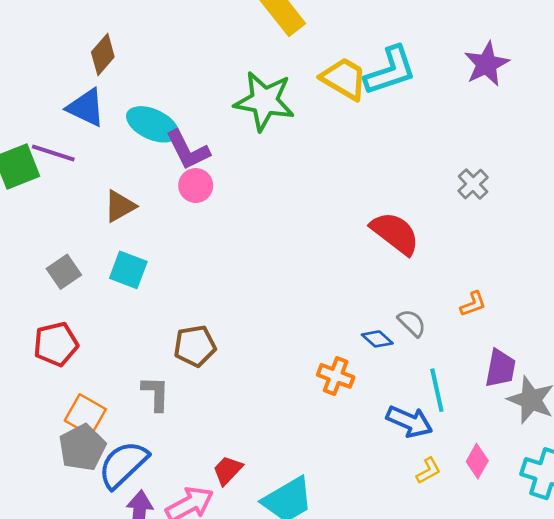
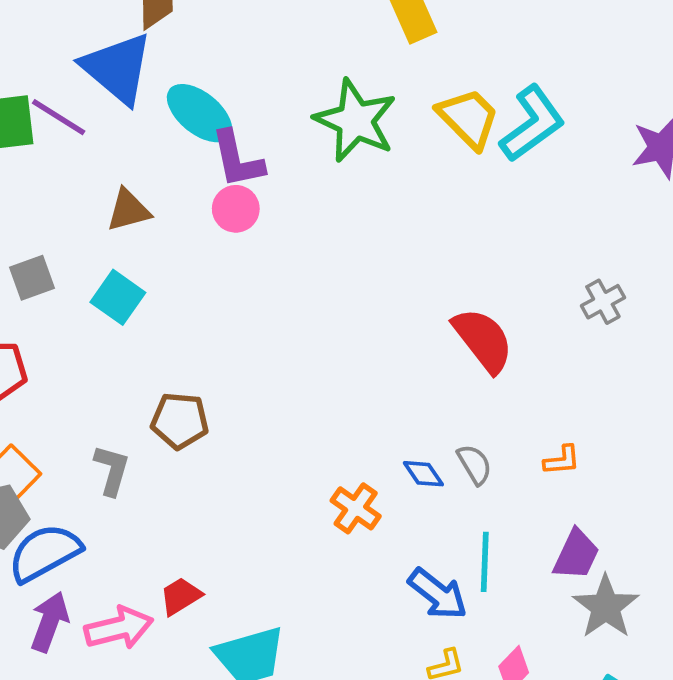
cyan L-shape: (390, 71) -> (532, 124), turned -32
blue triangle: (86, 108) -> (117, 68), size x1.4

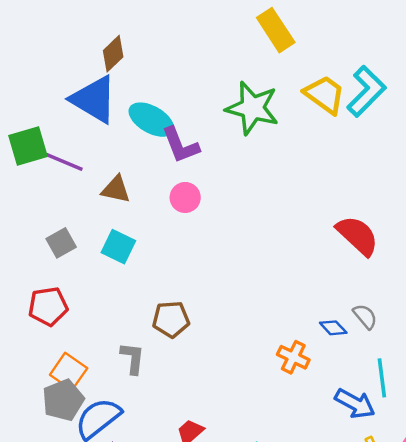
purple line: (59, 117) -> (64, 162), moved
pink circle: (236, 209) -> (185, 197), moved
brown triangle: (128, 210) -> (116, 189), turned 36

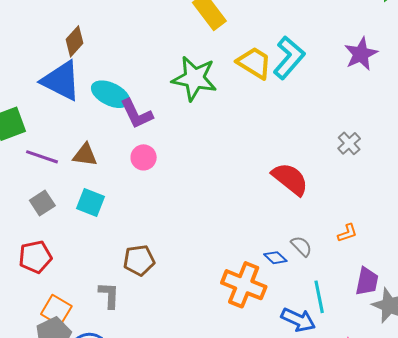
purple line: (64, 162) -> (42, 157), moved
orange cross: (293, 357) -> (244, 285), size x1.6

